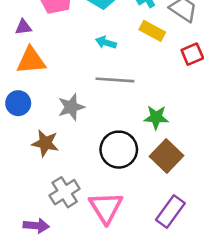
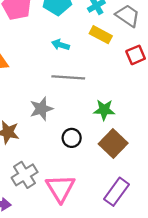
gray star: (71, 107) -> (41, 109), moved
black circle: (119, 150) -> (72, 138), size x0.6

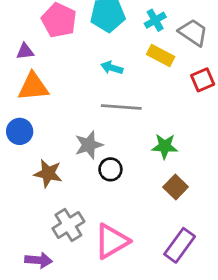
black circle: (72, 138) -> (110, 169), moved
brown square: (113, 144) -> (176, 187), size x0.7
pink triangle: (60, 188) -> (112, 241), turned 32

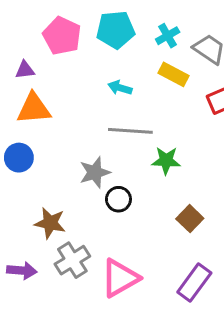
green star: (165, 146) -> (166, 161), moved
brown star: (48, 173) -> (50, 223), moved
purple arrow: (39, 260) -> (22, 271), moved

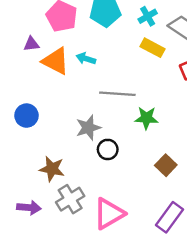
cyan arrow: (120, 88) -> (86, 59), moved
orange triangle: (34, 109) -> (56, 61), moved, turned 32

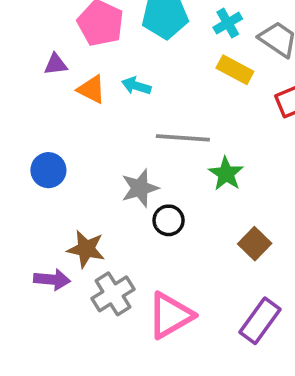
orange triangle: (56, 61) -> (91, 89), size x0.7
green star: (146, 118) -> (226, 174), turned 30
purple arrow: (29, 208) -> (52, 280), moved

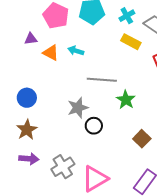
brown star: (86, 249) -> (27, 130), moved, turned 30

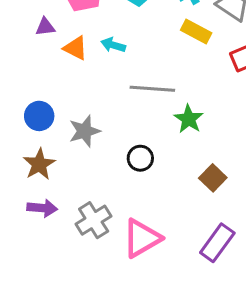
gray star: (78, 108) -> (84, 131), moved

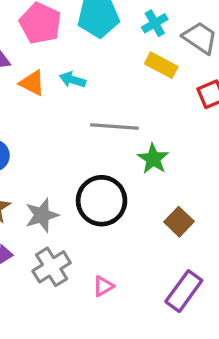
gray star: (84, 131) -> (42, 215), moved
black circle: (140, 158) -> (102, 201), size x1.8
pink triangle: (142, 238) -> (103, 286), size x0.5

